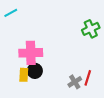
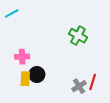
green cross: (91, 29) -> (78, 36), moved, turned -36
pink cross: (31, 53) -> (22, 57), moved, size x0.6

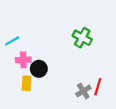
cyan line: (12, 13) -> (12, 41), moved
black circle: (37, 75) -> (39, 69), moved

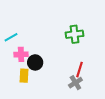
green cross: (82, 38) -> (74, 34), turned -36
red line: (98, 87) -> (80, 70), moved

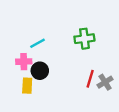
cyan line: (11, 37) -> (37, 43), moved
gray cross: (75, 83) -> (105, 82), moved

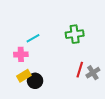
black circle: (40, 71) -> (35, 81), moved
yellow rectangle: (27, 86) -> (24, 76), turned 56

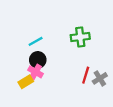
pink cross: (21, 54) -> (36, 72), moved, turned 32
black circle: (35, 81) -> (38, 60), moved

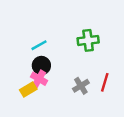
red line: (86, 75) -> (105, 82), moved
gray cross: (100, 78) -> (81, 86), moved

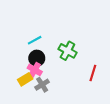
green cross: (88, 40) -> (67, 51), moved, turned 36
gray cross: (81, 86) -> (42, 85), moved

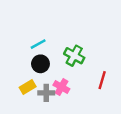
pink cross: (35, 70) -> (61, 87), moved
gray cross: (42, 85) -> (46, 93), turned 32

